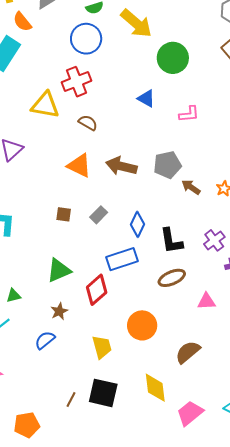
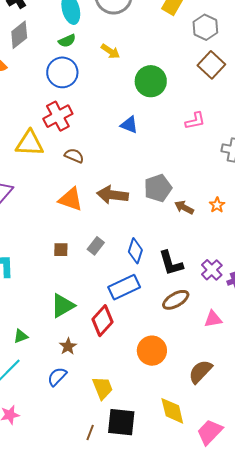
yellow arrow: (136, 23) -> (110, 51), size x0.6
pink L-shape: (189, 114) -> (195, 121), moved
purple cross: (214, 240) -> (212, 270), moved
yellow trapezoid: (102, 347) -> (103, 388), moved

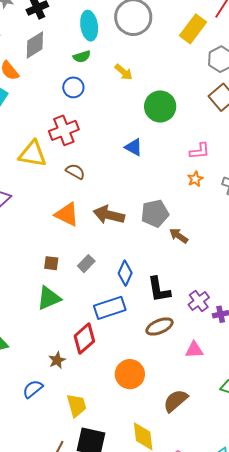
blue circle: (62, 72) -> (73, 87), size x0.7
orange star: (217, 205) -> (195, 179), moved
green triangle: (63, 306) -> (49, 298), moved
brown star: (68, 346) -> (57, 360), moved

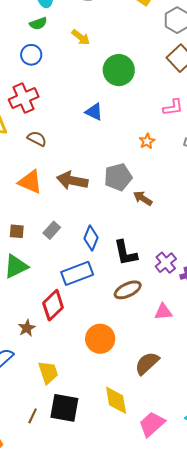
pink L-shape: (200, 151) -> (173, 107), moved
orange star: (195, 179) -> (147, 141), moved

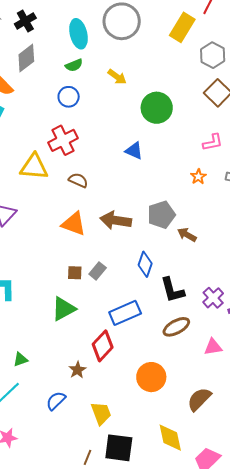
orange star: (147, 141) -> (198, 177), moved
brown square: (17, 231) -> (75, 273), moved
blue diamond: (91, 238) -> (145, 264), moved

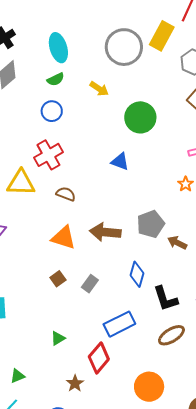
gray circle: (122, 21) -> (124, 47), moved
brown square: (75, 273) -> (58, 279), moved, turned -35
green triangle: (64, 309) -> (58, 338), moved, size x0.6

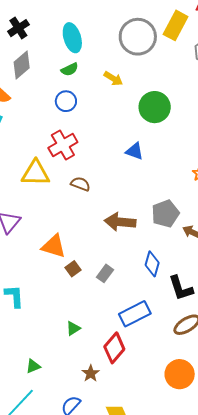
orange triangle: (64, 238) -> (54, 246), moved
orange circle: (149, 387) -> (180, 374), moved

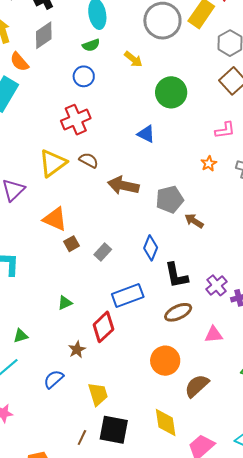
yellow triangle: (36, 173) -> (53, 163), moved, turned -44
brown arrow: (120, 222) -> (123, 185), moved

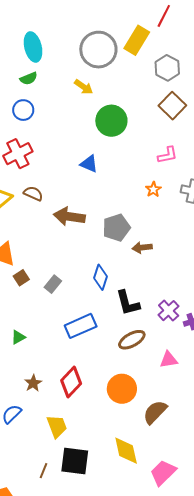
yellow arrow: (133, 59) -> (84, 87), moved
brown arrow: (194, 221) -> (142, 248), turned -36
red diamond: (103, 327) -> (71, 382), moved

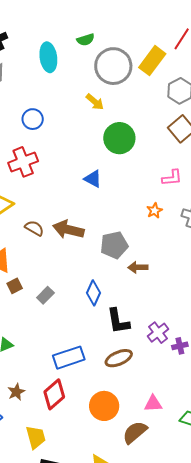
green semicircle: (29, 78) -> (86, 40), moved
brown semicircle: (33, 193) -> (34, 228), moved
blue rectangle: (81, 326) -> (69, 358), moved
pink triangle: (169, 360) -> (153, 404), moved

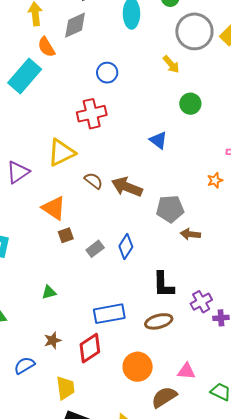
green circle: (119, 138) -> (190, 104), size x0.7
blue diamond: (94, 293) -> (126, 246), moved

